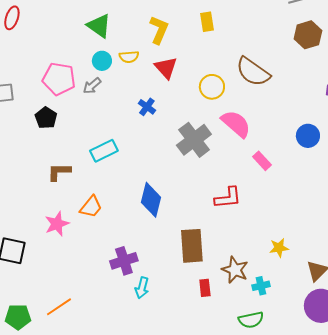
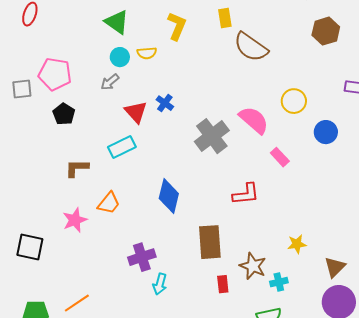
red triangle: (166, 68) -> (136, 112), moved
brown semicircle: (253, 72) -> (251, 47), moved
pink pentagon: (59, 79) -> (55, 74), moved
yellow circle: (212, 87) -> (294, 101), moved

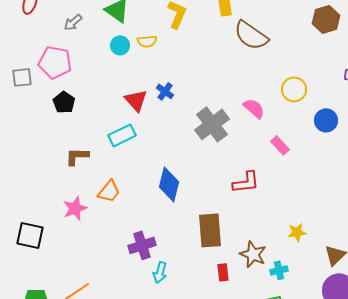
gray arrow: (110, 82) -> (73, 22), moved
pink semicircle: (254, 120) -> (254, 108), size x0.7

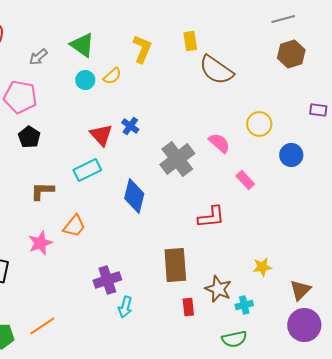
yellow semicircle: (147, 41) -> (112, 76), turned -36
blue diamond: (169, 184) -> (134, 196), moved

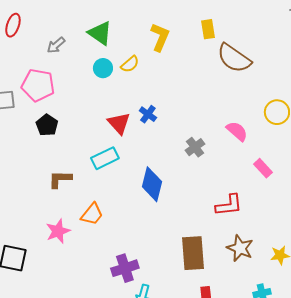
gray cross: (177, 159) -> (195, 147), size x0.6
brown star: (218, 289) -> (240, 248), moved

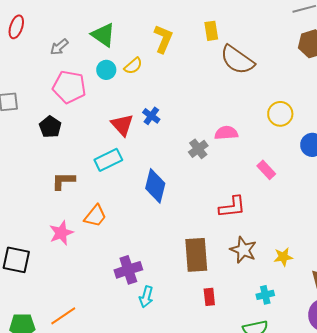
pink pentagon: (38, 85) -> (69, 87), moved
pink semicircle: (237, 131) -> (226, 133), moved, turned -45

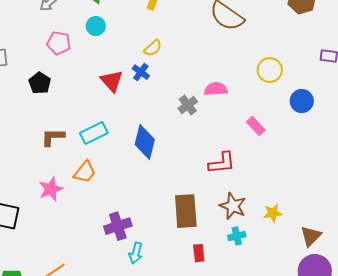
yellow semicircle: (133, 66) -> (153, 48), moved
pink pentagon: (69, 87) -> (59, 43), size x0.7
cyan rectangle: (108, 160) -> (94, 133), moved
cyan cross: (265, 295) -> (237, 236), moved

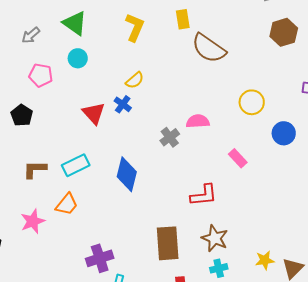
yellow star: (273, 213) -> (265, 260), moved

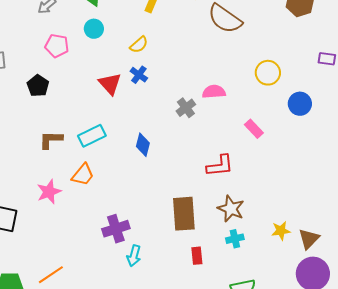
yellow semicircle: (135, 80) -> (139, 45), moved
blue diamond: (127, 174) -> (143, 145), size x0.7

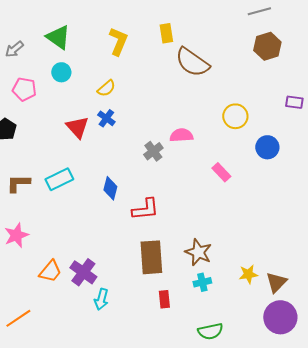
red L-shape: (220, 166) -> (145, 209), moved
orange trapezoid: (83, 175) -> (50, 271), moved
purple cross: (116, 229) -> (83, 272), turned -36

